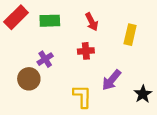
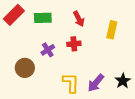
purple cross: (45, 59) -> (48, 50), moved
purple arrow: (111, 80) -> (96, 83), moved

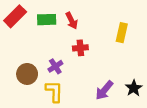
red arrow: (79, 19) -> (72, 21), moved
purple cross: (48, 50) -> (55, 66), moved
yellow L-shape: (71, 83) -> (54, 91), moved

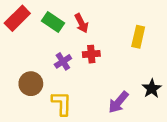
green rectangle: (47, 20) -> (53, 22), turned 36
purple cross: (55, 66) -> (63, 61), moved
black star: (134, 88) -> (152, 89), moved

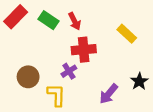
yellow rectangle: (138, 37) -> (127, 34), turned -60
red cross: (91, 54) -> (84, 50), size x1.5
purple cross: (63, 61) -> (69, 71), moved

